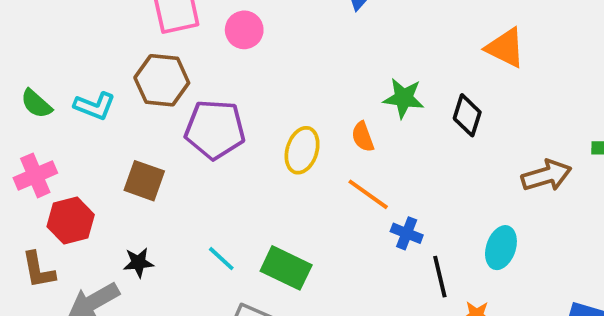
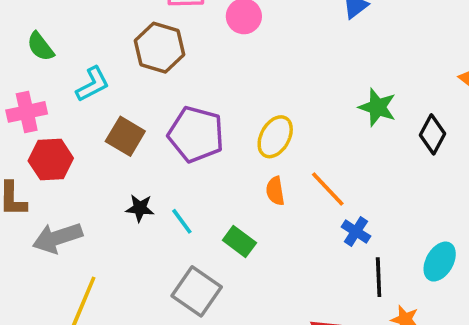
cyan L-shape: (95, 106) -> (93, 84), moved, turned -60
purple pentagon: (215, 129) -> (196, 134), moved
orange semicircle: (363, 137) -> (275, 191), moved
black star: (138, 263) -> (140, 208), moved
green rectangle: (286, 268) -> (239, 242), size x0.7

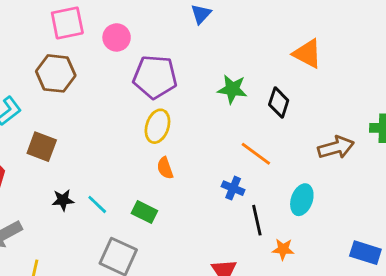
purple pentagon: (196, 134) -> (155, 77), moved
orange line: (328, 189) -> (256, 154), moved

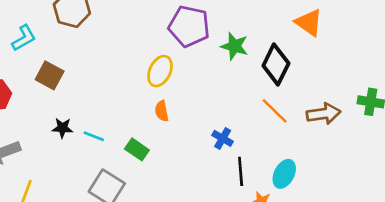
purple pentagon: (155, 77) -> (189, 26), moved
black diamond: (279, 103) -> (276, 64), size x1.4
orange line: (256, 154) -> (275, 111), moved
cyan ellipse: (302, 200) -> (284, 174), moved
cyan line: (97, 204) -> (94, 136), turned -30

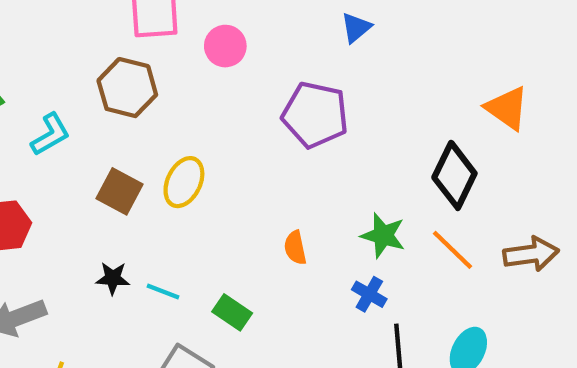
green star: (234, 46) -> (383, 235), moved
yellow ellipse: (160, 71) -> (184, 182), moved
brown square: (50, 75) -> (120, 191), moved
orange semicircle: (162, 111) -> (295, 248), moved

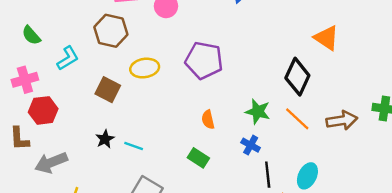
purple pentagon: (315, 115) -> (204, 60), moved
yellow ellipse: (184, 182) -> (145, 68), moved, turned 56
black star: (113, 278) -> (105, 139), turned -30
green rectangle: (232, 312) -> (198, 158), moved

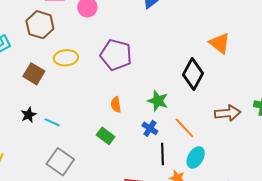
orange line: (297, 119) -> (184, 128), moved

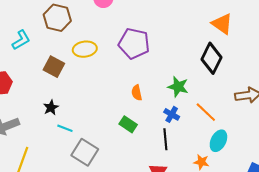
orange triangle: (220, 43) -> (222, 24), moved
cyan line: (52, 122) -> (65, 128), moved
black line: (163, 154) -> (165, 139), moved

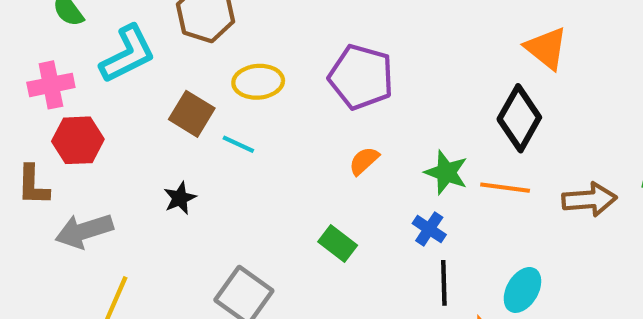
cyan L-shape: (21, 40) -> (128, 54), size x1.4
orange semicircle: (137, 93) -> (364, 161), moved, turned 56
orange line: (206, 112) -> (505, 188), moved, turned -40
cyan line: (65, 128) -> (238, 144), moved
black line: (165, 139) -> (444, 283), moved

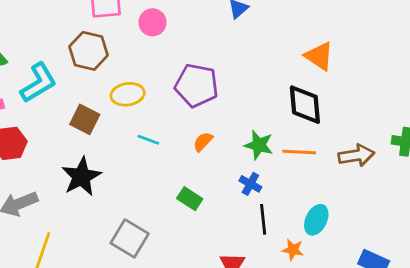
black diamond: (519, 118) -> (305, 105), turned -30
cyan line: (238, 144) -> (148, 140), moved
black star: (180, 198) -> (81, 177), size x1.8

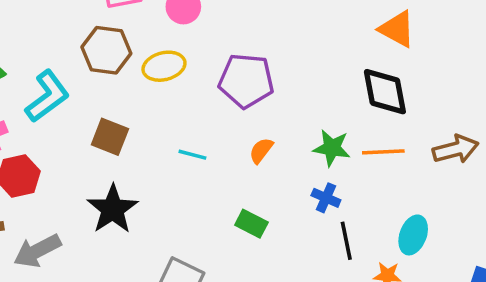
yellow ellipse: (128, 94) -> (164, 66), moved

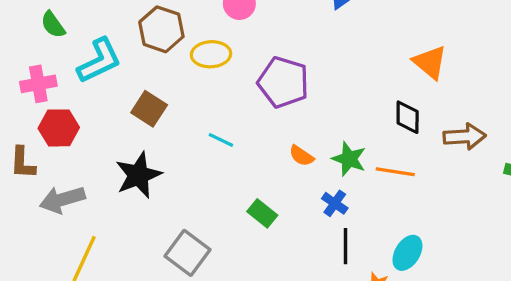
black diamond: (385, 92) -> (408, 117), size x0.7
brown arrow: (456, 149) -> (465, 136), moved
orange semicircle: (261, 150) -> (301, 156), moved, turned -105

